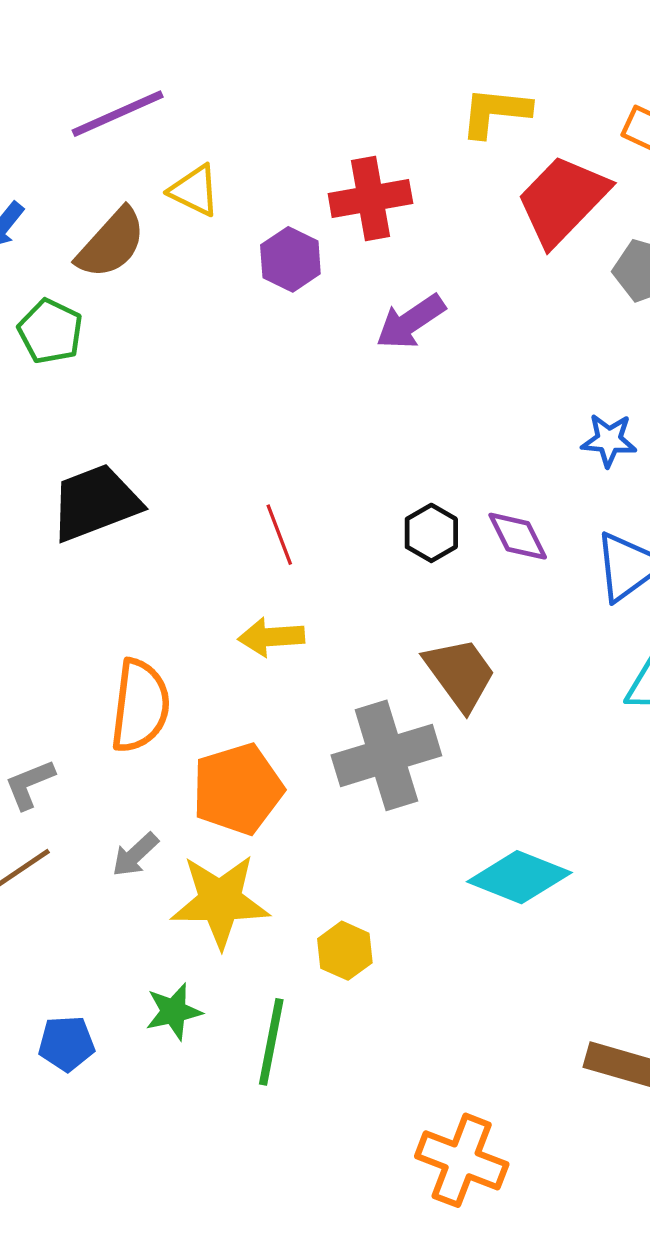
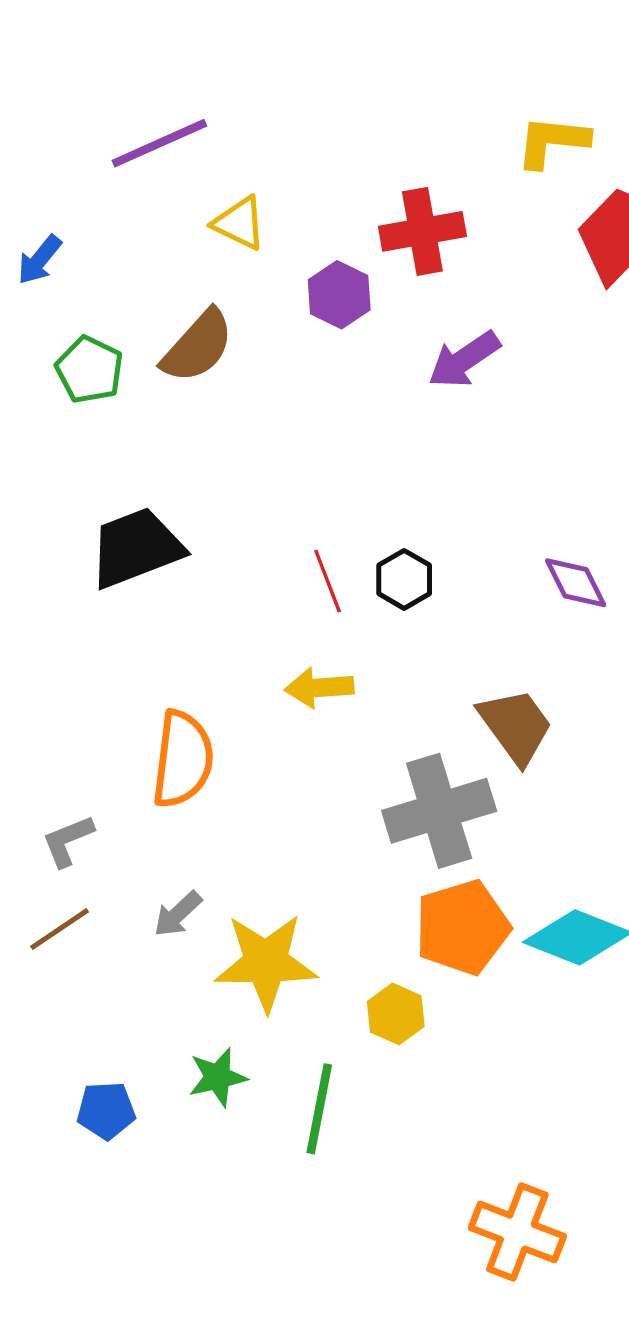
brown semicircle: (111, 243) -> (198, 346), moved
black hexagon: (431, 533) -> (404, 579), moved
orange pentagon: (238, 789) -> (462, 927), moved

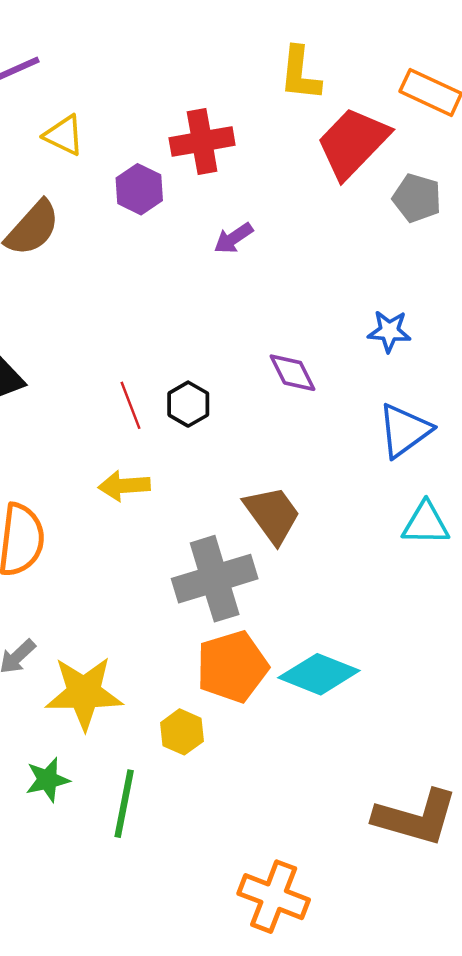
yellow L-shape: (552, 142) -> (300, 74), turned -90
purple arrow: (464, 360) -> (233, 238), size x0.7
purple diamond: (576, 583) -> (293, 373), moved

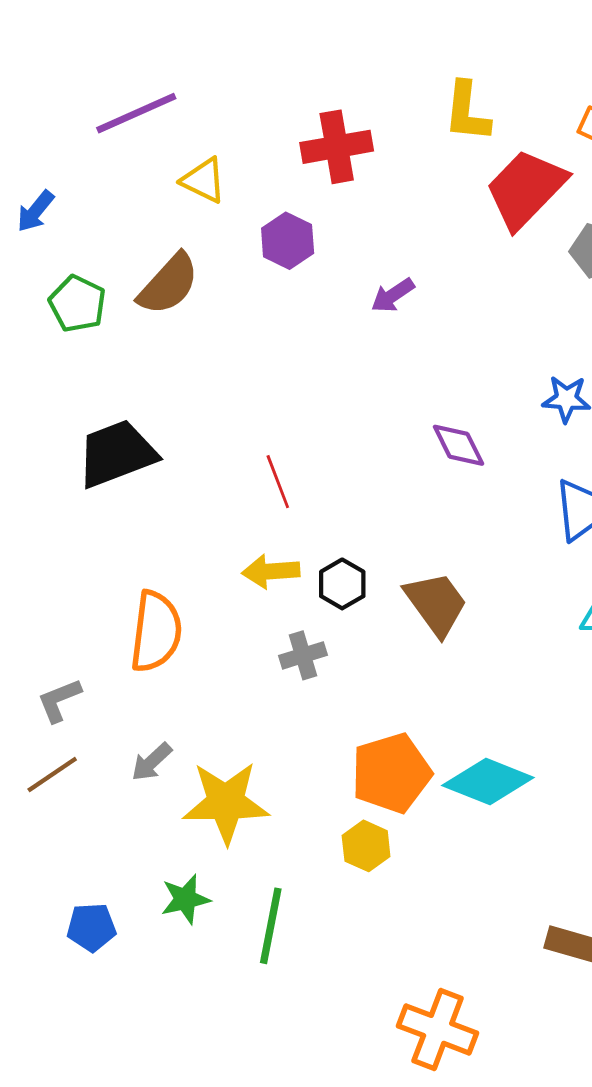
red cross: (202, 141) -> (337, 147), moved
black hexagon: (188, 404) -> (342, 584), moved
gray cross: (215, 579) -> (303, 655), moved, size x0.5
yellow hexagon: (182, 732) -> (366, 846), moved

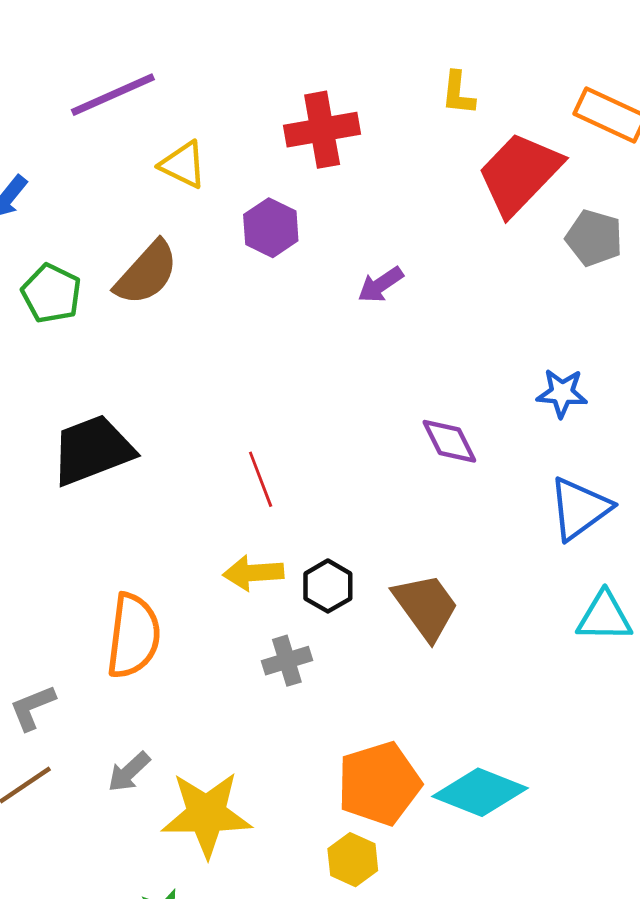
yellow L-shape: (467, 112) -> (458, 93), size x0.7

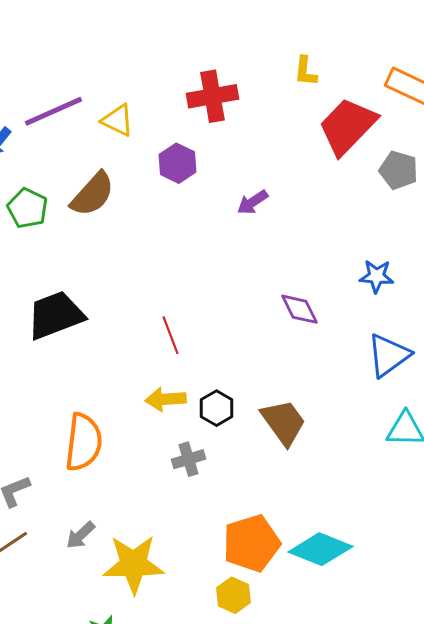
purple line: (113, 95) -> (54, 111), moved

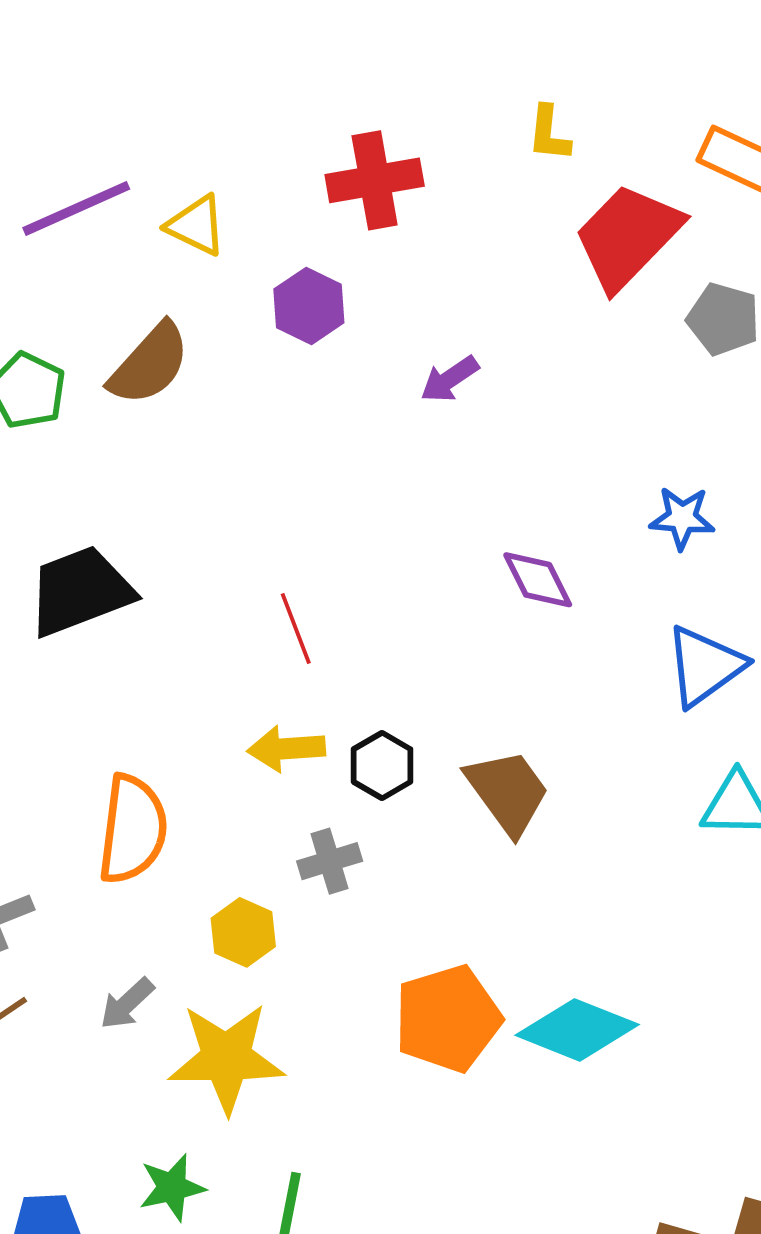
yellow hexagon: (234, 595) -> (243, 932), moved

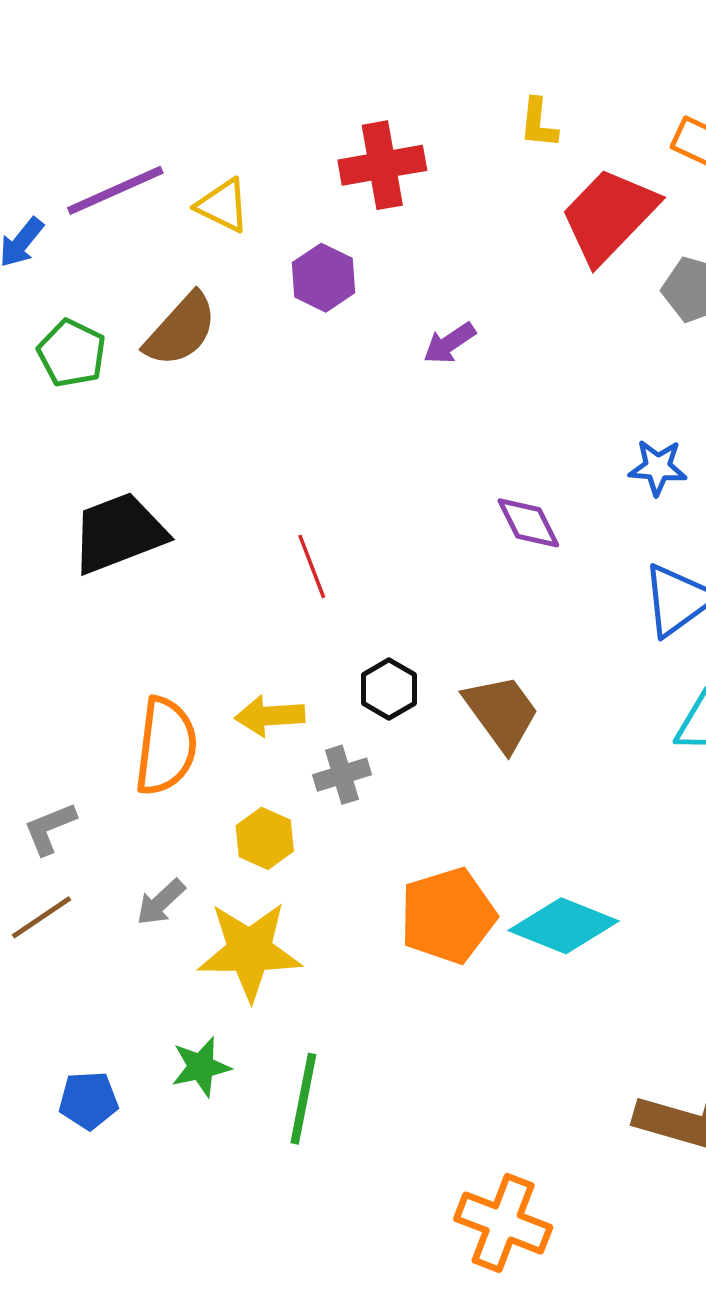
yellow arrow: (286, 749) -> (270, 716), moved

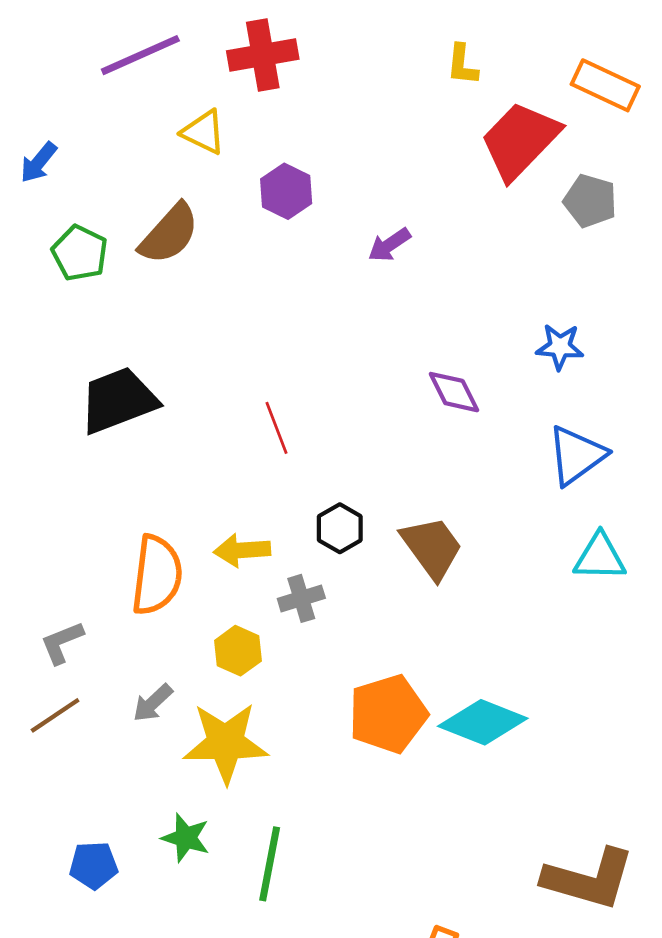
red cross: (382, 165) -> (263, 55), moved
purple line: (115, 190) -> (140, 55), moved
green star: (201, 1067) -> (186, 838), turned 30

